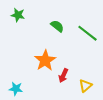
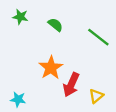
green semicircle: (57, 26) -> (55, 25), moved
red arrow: (63, 76) -> (71, 85), size x1.5

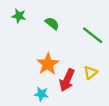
yellow triangle: (96, 96) -> (91, 73), moved
cyan star: (18, 99) -> (41, 94), moved

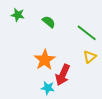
yellow triangle: (91, 73) -> (90, 57), moved
cyan star: (41, 94) -> (48, 88), moved

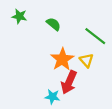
yellow triangle: (90, 57) -> (86, 60), moved, turned -32
orange star: (45, 60) -> (62, 59), moved

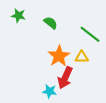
yellow triangle: (86, 60) -> (82, 57), turned -48

